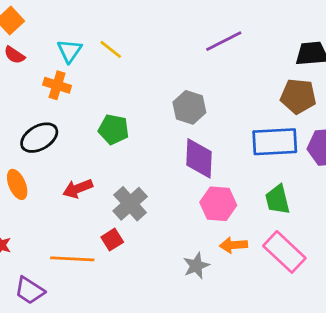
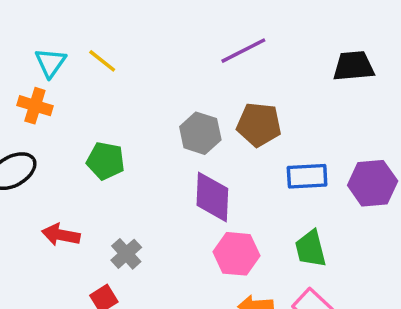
brown pentagon: (298, 96) -> (259, 125), moved
blue rectangle: (275, 142) -> (307, 176), size x0.7
red arrow: (78, 189) -> (61, 235), turned 32
gray cross: (130, 204) -> (126, 254), size x0.7

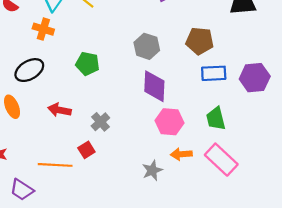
brown pentagon: (259, 125) -> (200, 41), moved

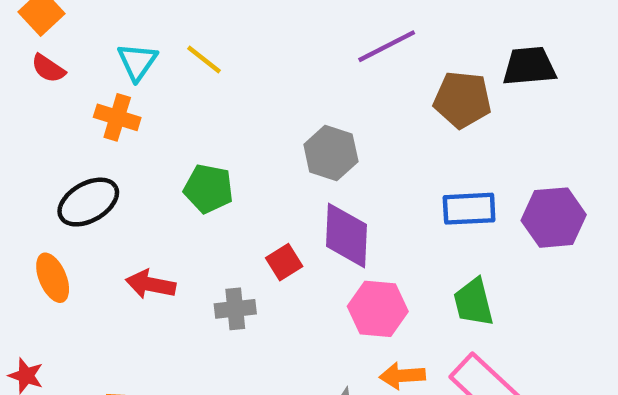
brown pentagon: (200, 41) -> (462, 100), moved
gray cross: (100, 122) -> (235, 309), turned 36
red square: (86, 150) -> (284, 262), moved

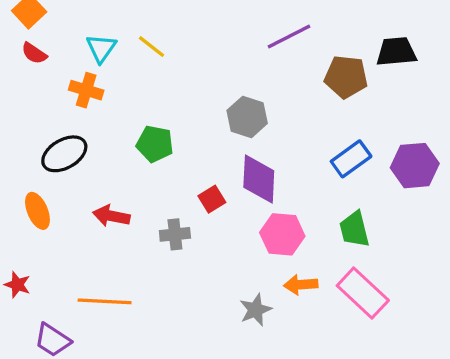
blue rectangle: (469, 209) -> (351, 159), turned -33

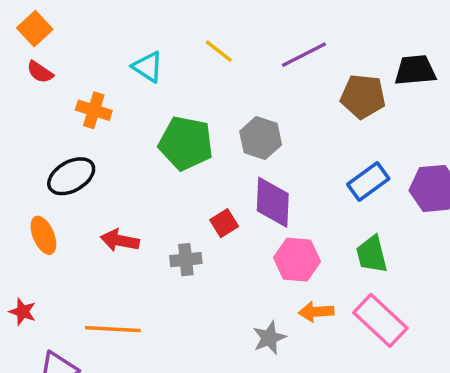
yellow line: (152, 47) -> (219, 51), moved
cyan triangle: (101, 48) -> (148, 67), moved, turned -32
green pentagon: (155, 144) -> (186, 143), moved, size x1.4

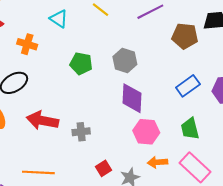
green pentagon: (186, 143) -> (81, 64), size x0.7
red square: (224, 223) -> (103, 168), moved
red arrow: (120, 241) -> (42, 121), size x1.4

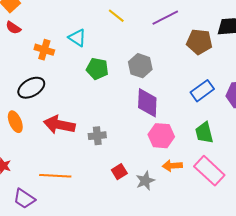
cyan triangle: (59, 19) -> (77, 38), moved

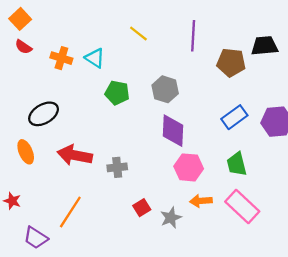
purple line: (165, 18) -> (193, 36), turned -60
orange cross: (44, 50) -> (61, 58), moved
orange line: (55, 176) -> (70, 212), turned -60

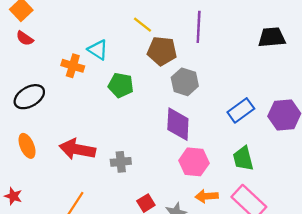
orange cross: (61, 58) -> (73, 66), moved
brown pentagon: (231, 63) -> (162, 51), moved
gray hexagon: (165, 89) -> (185, 82), moved
black ellipse: (44, 114) -> (29, 97), moved

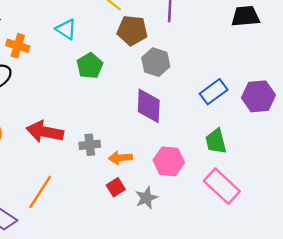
orange cross: (73, 66) -> (18, 46), moved
green pentagon: (121, 85) -> (90, 66), turned 30
pink hexagon: (194, 162) -> (169, 161), moved
orange arrow: (207, 196) -> (120, 158), moved

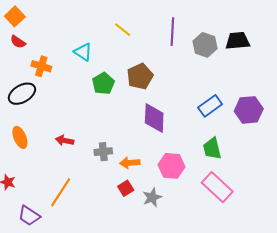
brown pentagon: (132, 30) -> (140, 76), moved, turned -30
gray hexagon: (156, 62) -> (205, 45), moved
red arrow: (45, 132) -> (65, 140), size x0.6

